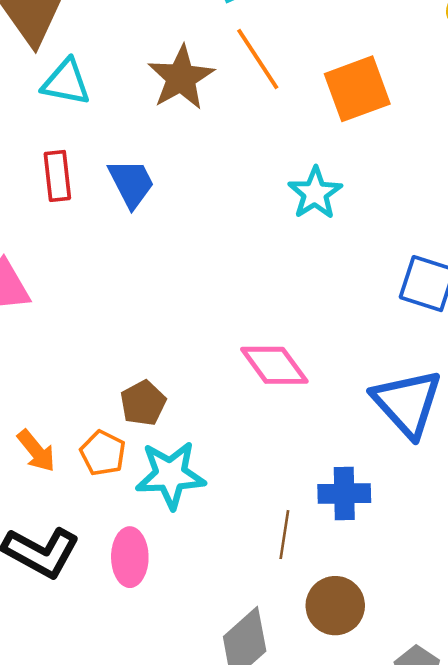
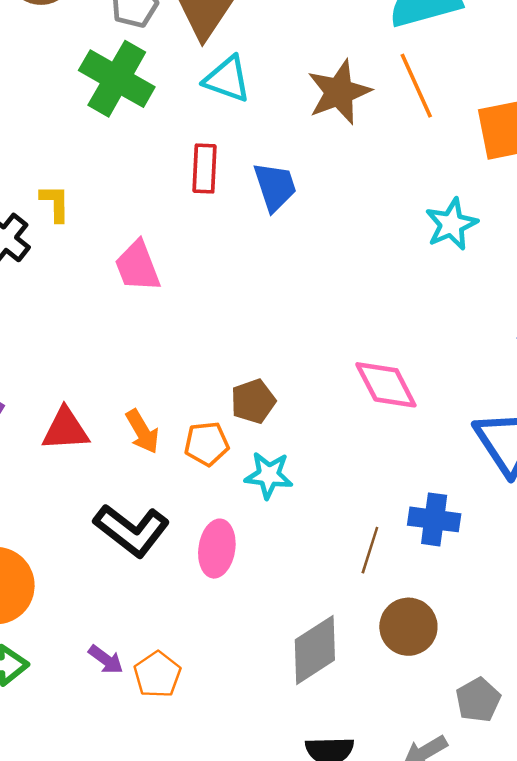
orange pentagon: (103, 453) -> (207, 444), turned 30
cyan star: (170, 475) -> (269, 475), size x0.7

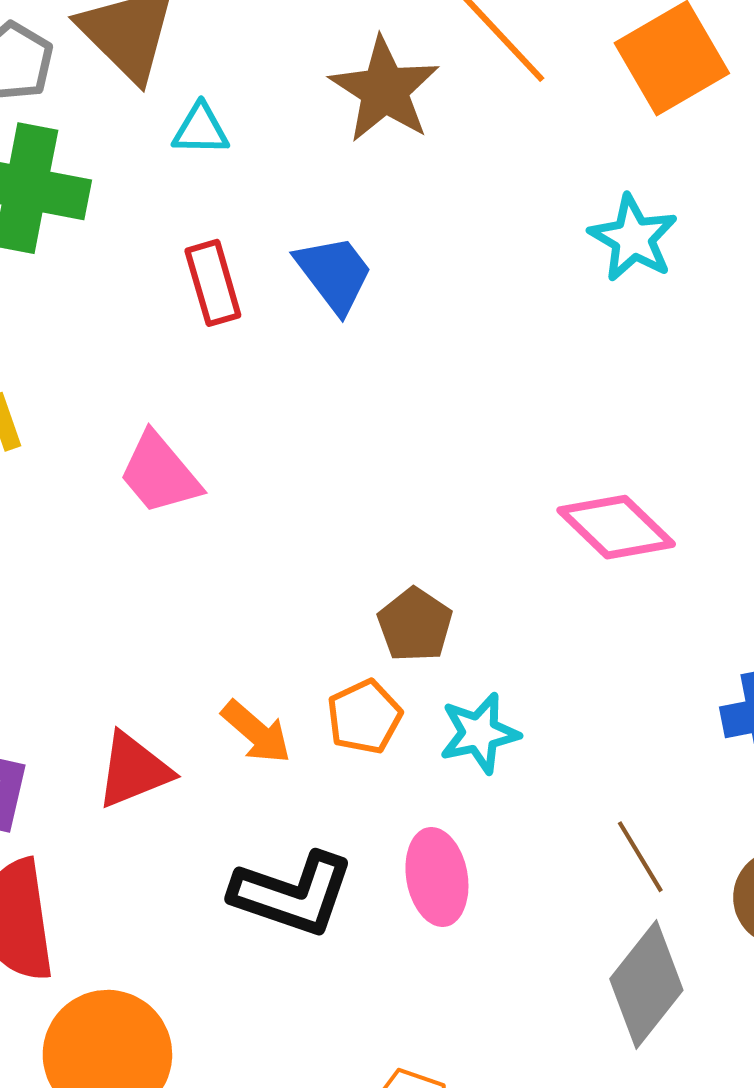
cyan triangle: (227, 79) -> (201, 129), size x0.7
brown line: (370, 550) -> (640, 857), moved, turned -30

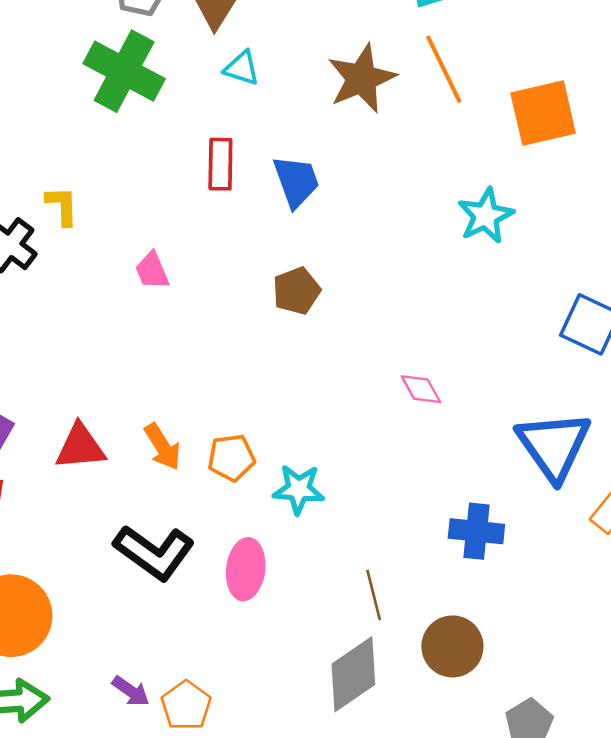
pink trapezoid: (160, 474) -> (152, 271), size x0.7
pink diamond: (616, 527) -> (421, 389), size x0.6
brown pentagon: (415, 625) -> (296, 291), moved

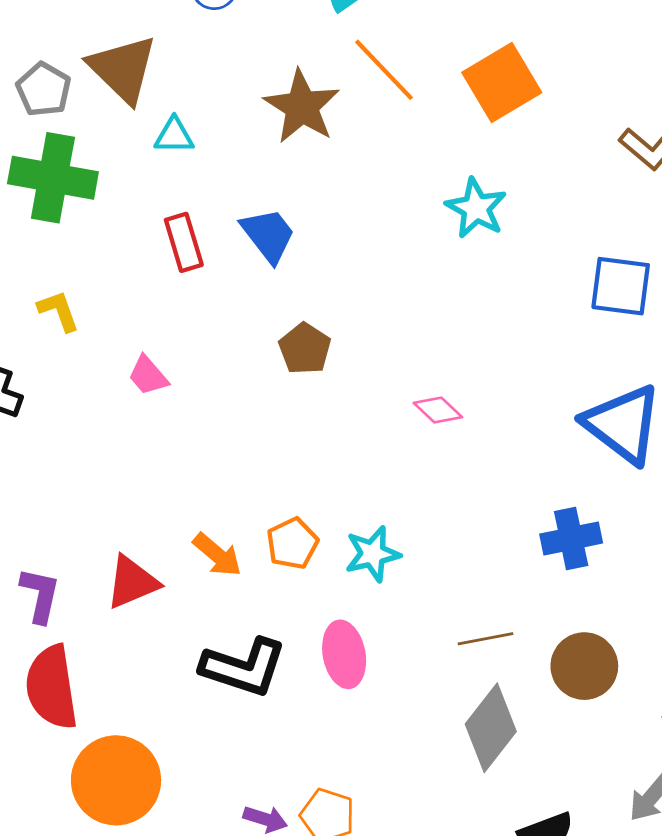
yellow L-shape: (62, 206) -> (59, 311), moved
pink diamond: (421, 389) -> (438, 410), moved
brown line: (374, 595) -> (486, 639), turned -69

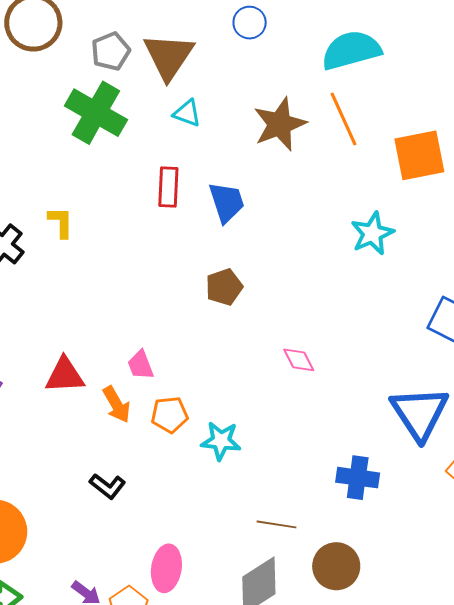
yellow L-shape: (59, 311) -> (61, 222), moved
pink trapezoid: (148, 375) -> (141, 365), moved
red triangle: (132, 582) -> (65, 375), moved
pink ellipse: (344, 654) -> (166, 568), moved
black L-shape: (244, 667) -> (108, 486), size x0.6

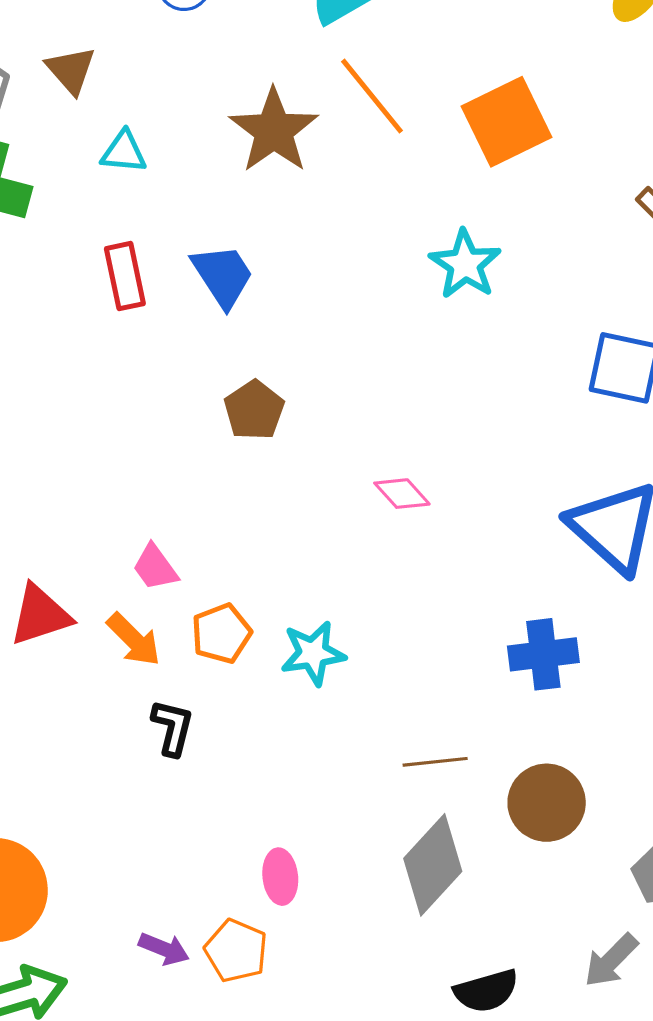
brown triangle: (169, 56) -> (71, 70), size x0.6
black L-shape: (108, 486) -> (172, 728), moved, turned -99
pink ellipse: (166, 568) -> (280, 877), size x0.7

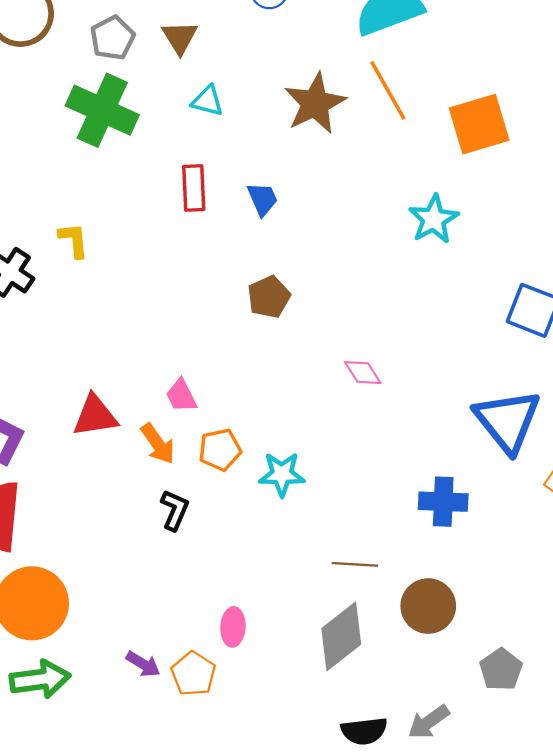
blue trapezoid: (223, 276) -> (262, 199), size x0.7
gray arrow: (611, 960) -> (429, 722), moved

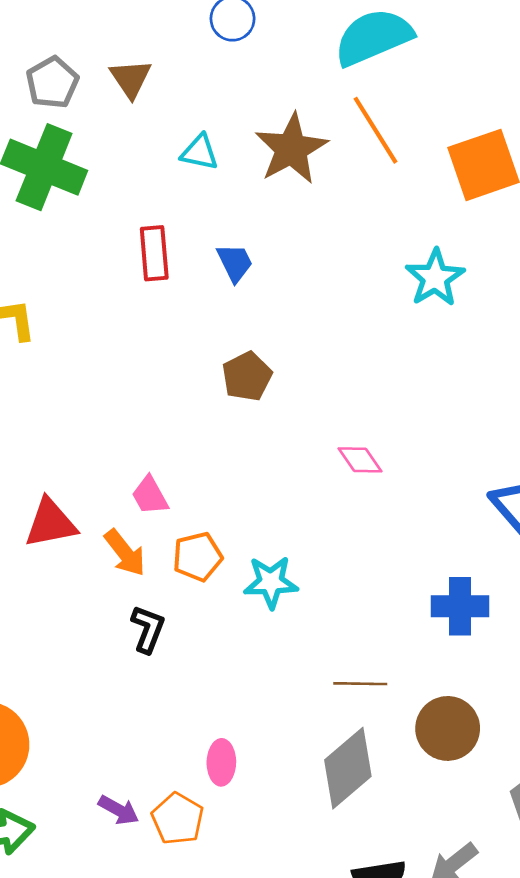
cyan triangle: (207, 101) -> (200, 152), moved

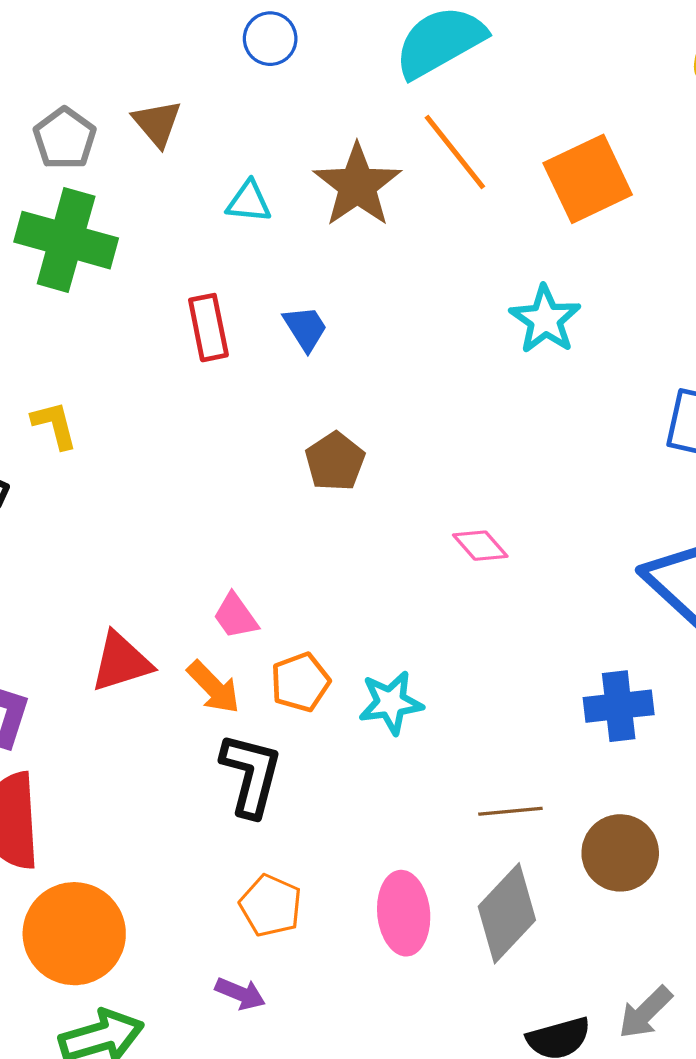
black L-shape: (148, 629) -> (251, 775), size x1.5
pink ellipse: (221, 762) -> (404, 913), moved, size x1.5
orange pentagon: (178, 819) -> (271, 906), moved

